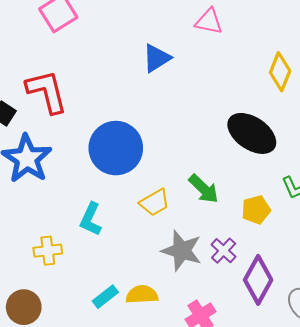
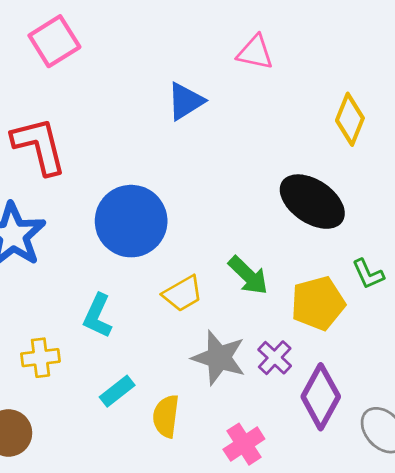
yellow pentagon: (256, 210) -> (318, 303), size x1.4
yellow semicircle: (142, 295) -> (166, 416), turned -80
cyan rectangle: (105, 297) -> (117, 391), moved

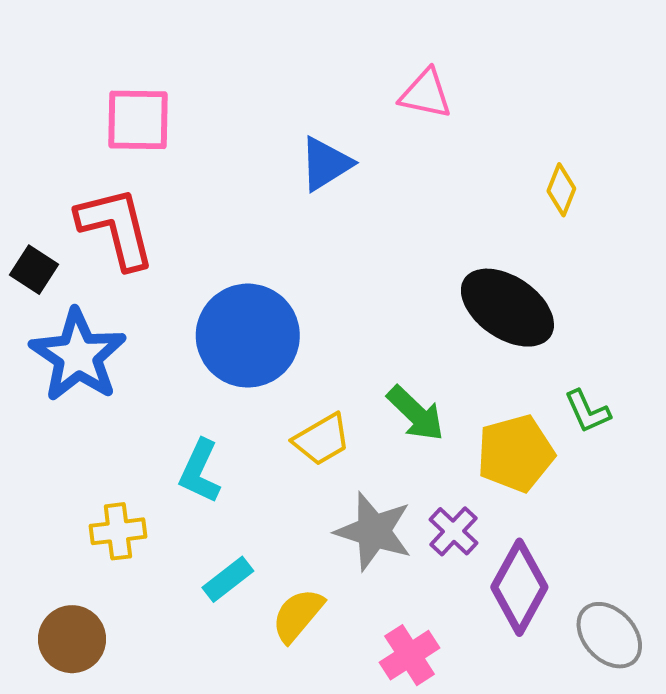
pink square: (54, 41) -> (138, 120), moved, turned 33
yellow diamond: (350, 119) -> (561, 190), size x0.7
yellow semicircle: (166, 416) -> (298, 615), turned 33

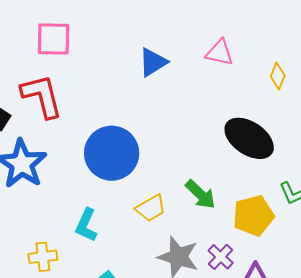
pink triangle: (426, 94) -> (220, 53), moved

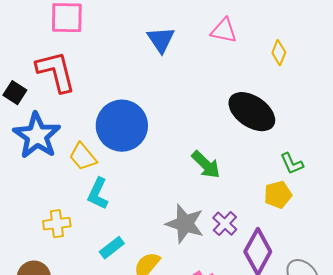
blue triangle: (153, 62) -> (161, 40), turned -32
yellow trapezoid: (151, 208) -> (83, 157), moved, turned 80
yellow pentagon: (253, 216) -> (278, 195), moved, size x0.7

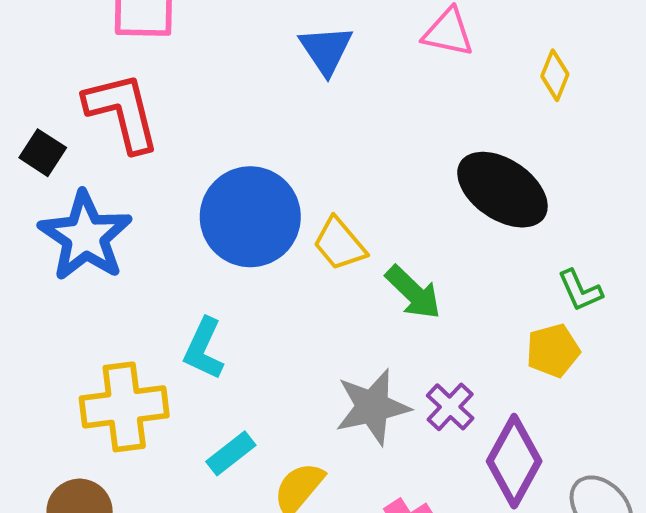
yellow trapezoid: (83, 157) -> (340, 244), moved
yellow cross: (57, 224) -> (124, 407), size x1.6
gray star: (185, 224) -> (372, 407), turned -30

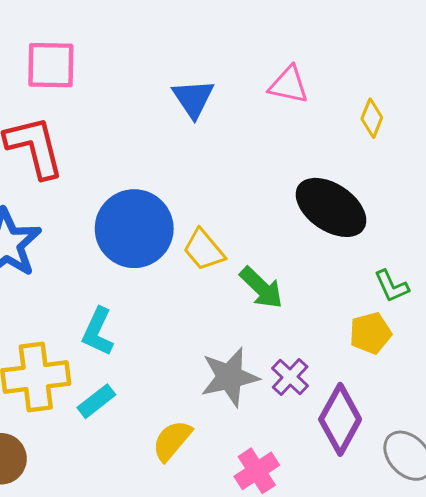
cyan rectangle: (231, 453) -> (96, 401), moved

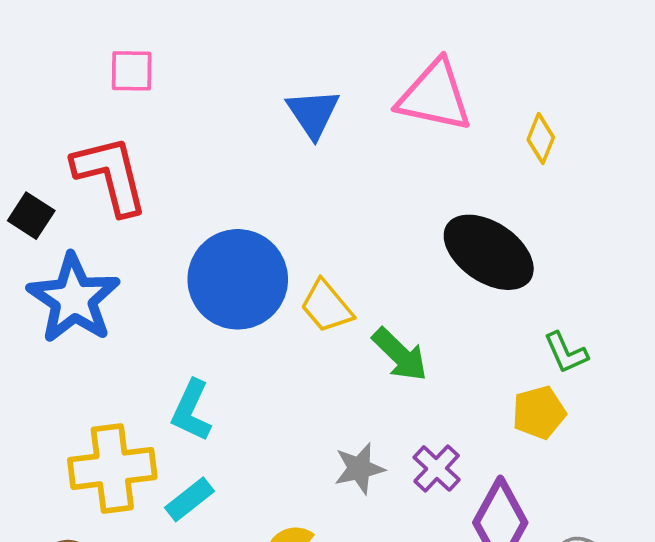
pink square: (51, 65) -> (132, 71), size x0.7
pink triangle: (289, 85) -> (435, 96), size x1.5
gray star: (230, 377) -> (359, 468), size x0.7

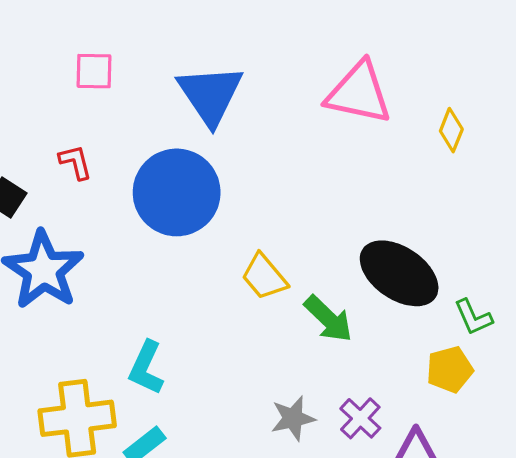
blue triangle: (313, 113) -> (210, 95), moved, size x1.4
red L-shape: (110, 175) -> (75, 162), size x0.5
black ellipse: (489, 252) -> (399, 273), moved
blue circle: (238, 279) -> (177, 192), moved

